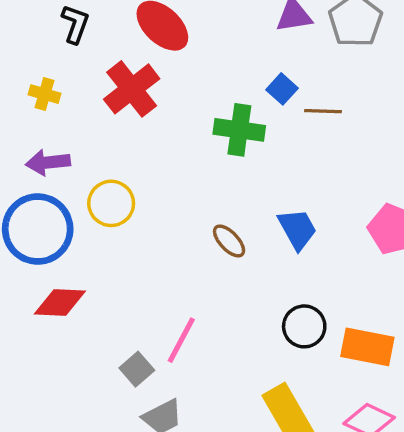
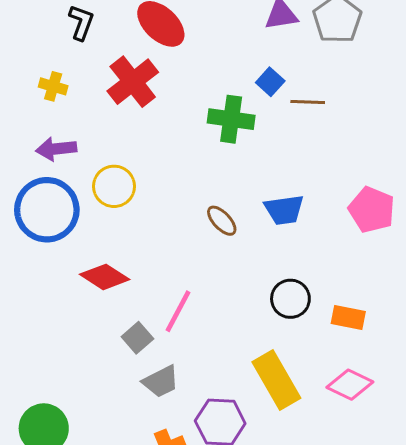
blue trapezoid: (297, 229) -> (284, 210), turned 111
red diamond: (60, 302) -> (105, 277), moved, turned 30
orange rectangle: (367, 347) -> (348, 317), size x0.7

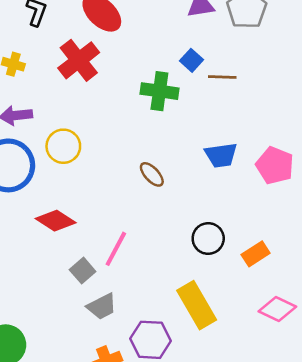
blue trapezoid: (284, 210) -> (221, 155), moved
orange rectangle: (348, 317) -> (256, 254), turned -44
pink diamond: (350, 385) -> (277, 309), moved

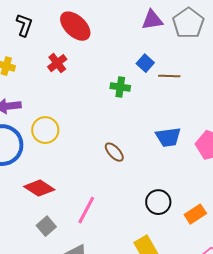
red cross: (79, 60) -> (57, 63), size x0.6
green cross: (159, 91) -> (120, 87), size x0.7
gray square: (83, 271) -> (46, 226), moved

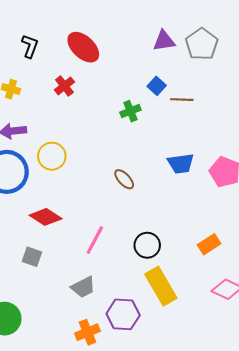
green cross: (120, 87) -> (130, 111), turned -30
black circle: (158, 202) -> (147, 245), moved
gray square: (46, 226) -> (32, 257), moved, turned -30

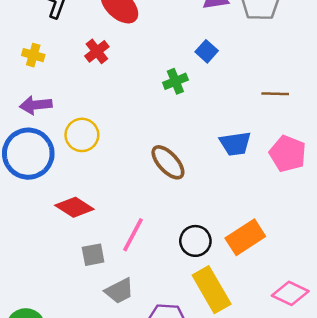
brown line: (182, 100) -> (275, 94), moved
brown ellipse: (124, 179) -> (168, 162), size x1.4
orange rectangle: (209, 244) -> (245, 237), moved, size x1.4
gray square: (32, 257) -> (93, 255), moved, turned -30

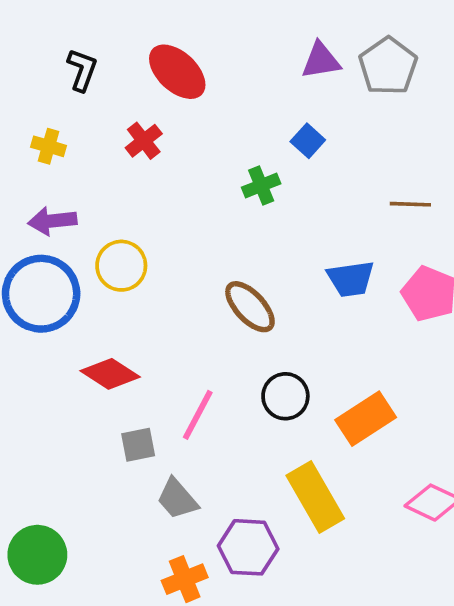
black circle: (195, 241) -> (285, 396), moved
gray trapezoid: (119, 291) -> (177, 499), turned 76

